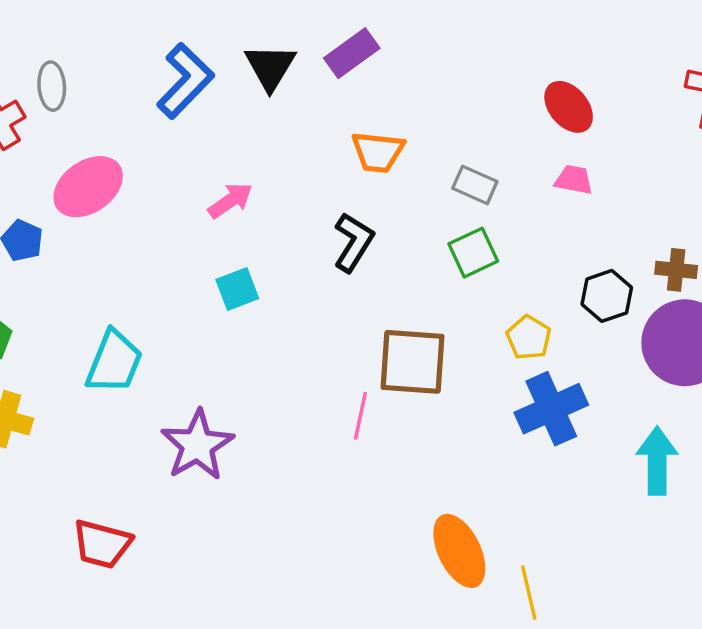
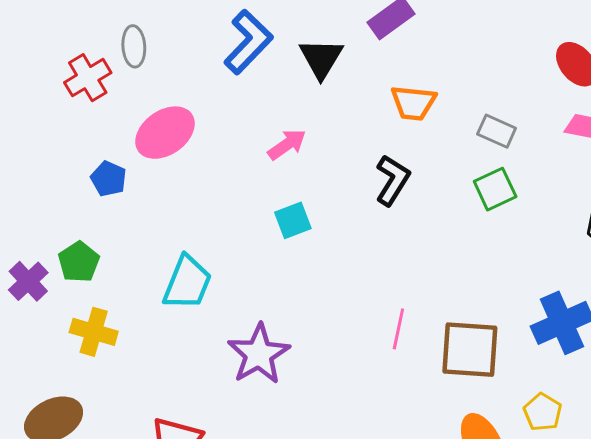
black triangle: (270, 67) -> (321, 58), moved
yellow pentagon: (529, 338) -> (543, 412), moved
brown square: (412, 362) -> (470, 350), moved

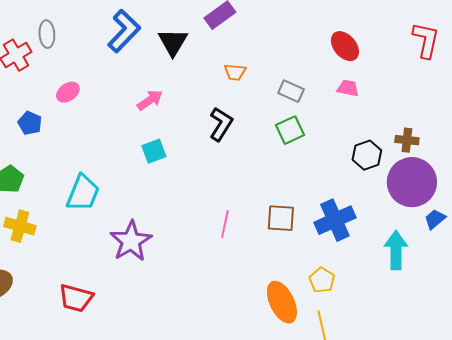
orange trapezoid: (413, 103) -> (235, 72), size x0.7
pink ellipse: (165, 133) -> (68, 92), size x0.6
brown square: (470, 350) -> (281, 218), moved, size x0.7

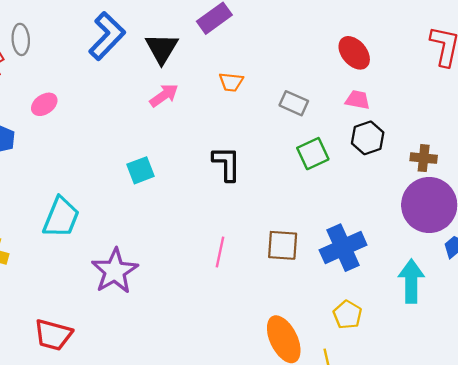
pink arrow: (150, 100) -> (164, 95), moved
black L-shape: (221, 124) -> (227, 164), moved, turned -32
green square: (290, 130) -> (313, 154), moved
black hexagon: (367, 155) -> (368, 138), moved
yellow pentagon: (322, 280) -> (347, 315), moved

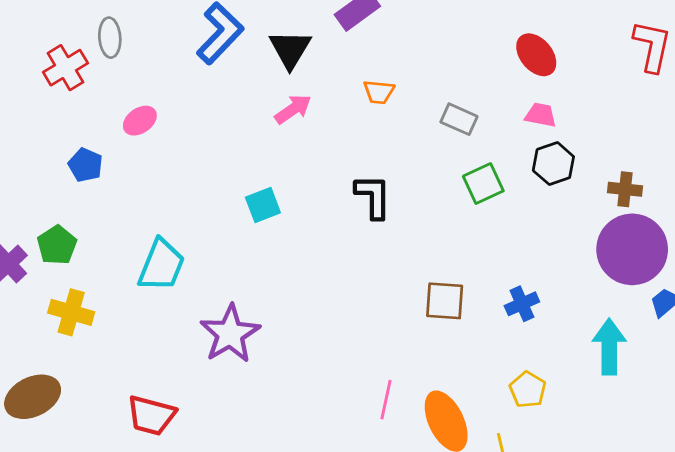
blue cross: (343, 248) -> (522, 304), size x0.6
pink line: (220, 252) -> (386, 400), moved

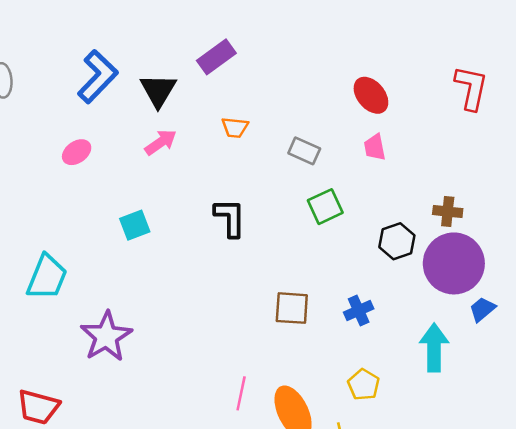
pink trapezoid: (541, 115) -> (375, 147), turned -112
pink ellipse: (140, 121) -> (77, 152), moved
black hexagon: (553, 164) -> (397, 241), moved

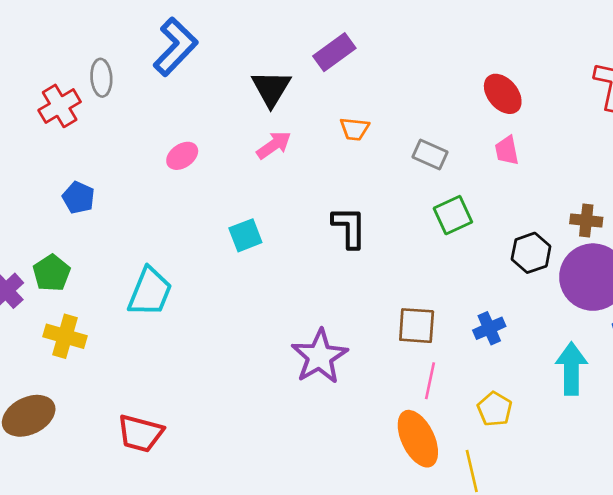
blue L-shape: (98, 77) -> (175, 47), moved
purple star: (106, 336) -> (320, 357), moved
pink line: (241, 393) -> (430, 381), moved

